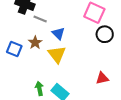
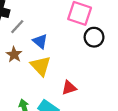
gray line: (40, 19) -> (17, 27), turned -64
red triangle: (102, 78) -> (69, 88), moved

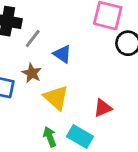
yellow triangle: (41, 66) -> (56, 98), moved

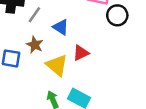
red triangle: (103, 108) -> (81, 53), moved

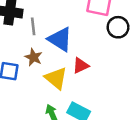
gray line: (34, 15) -> (33, 26), turned -42
blue triangle: (61, 27) -> (60, 39), size x1.5

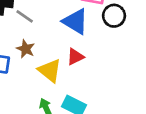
gray line: (33, 26) -> (25, 16), turned -48
blue triangle: (60, 39) -> (75, 21), moved

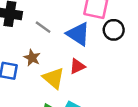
gray line: (25, 16) -> (43, 27), moved

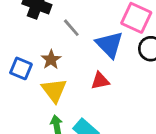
yellow triangle: (54, 78) -> (54, 90), moved

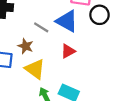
gray line: (71, 28) -> (41, 27), moved

